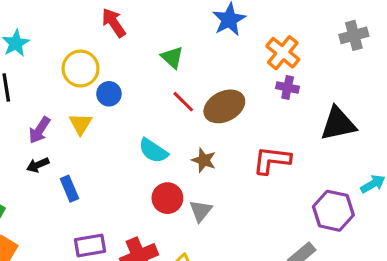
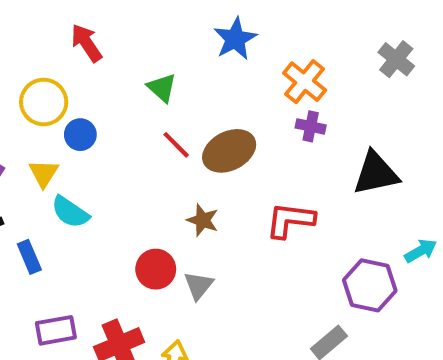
gray cross: (354, 35) -> (396, 59), turned -36
cyan semicircle: (153, 151) -> (70, 212), moved

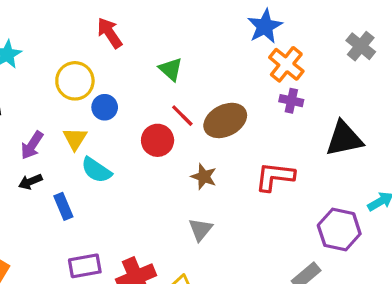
blue star: (235, 39) -> (265, 26), moved
red circle: (156, 269) -> (158, 140), moved

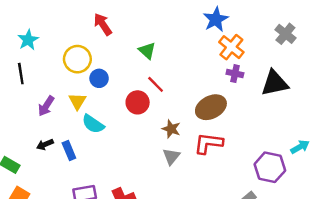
brown ellipse: (225, 120) -> (211, 107), moved
black triangle: (344, 139) -> (275, 83), moved
red L-shape: (275, 177) -> (208, 143), moved
black arrow: (30, 182) -> (45, 144), moved
gray triangle: (200, 229) -> (171, 157), moved

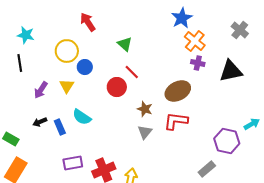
cyan star: (28, 40) -> (26, 35), turned -30
cyan semicircle: (93, 124) -> (82, 117), moved

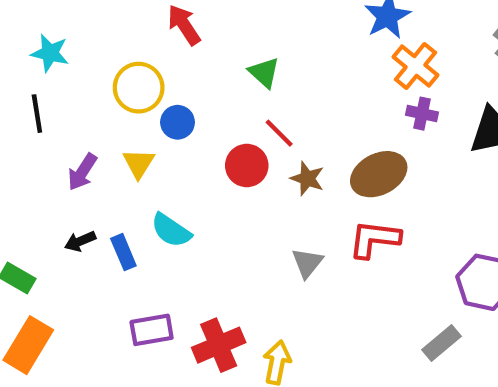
brown star: (145, 109) -> (307, 178), moved

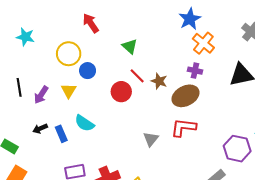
black line: (37, 114) -> (19, 87), moved
purple cross: (422, 114) -> (195, 71), moved
brown star: (307, 178) -> (159, 81), moved

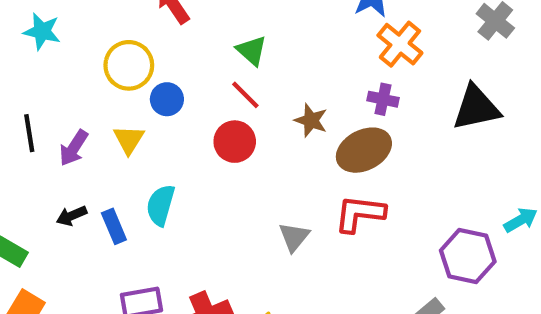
red line: (137, 76) -> (245, 95), moved
cyan semicircle: (84, 123) -> (161, 205), turned 72

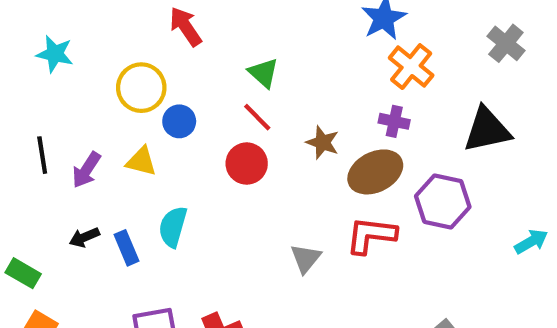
yellow triangle: (129, 139) -> (141, 161), turned -48
purple hexagon: (468, 256) -> (443, 201), moved

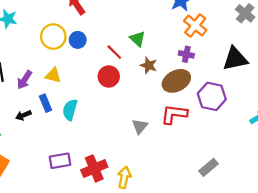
green triangle: (264, 73) -> (138, 39), moved
blue circle: (179, 121) -> (78, 40), moved
blue rectangle: (126, 248) -> (46, 103), moved

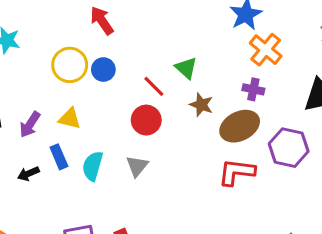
gray triangle: (140, 126) -> (137, 166), moved

